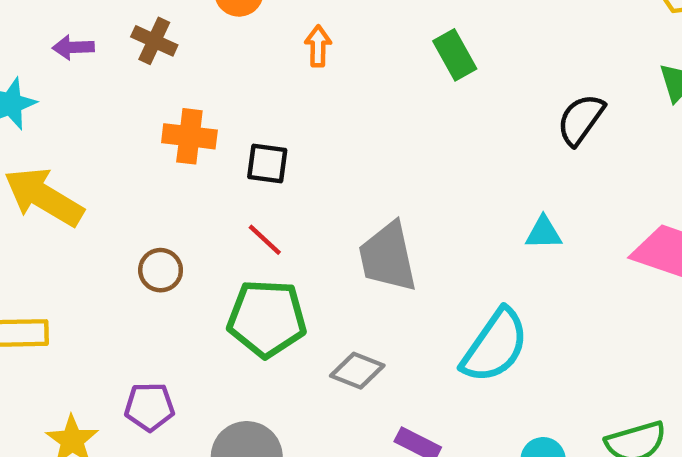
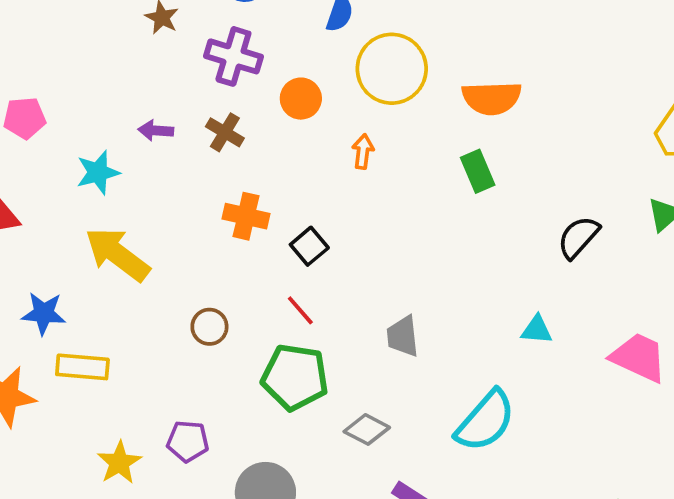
black square: (267, 163) -> (309, 246), turned 36
gray trapezoid: (388, 257) -> (403, 336), size x0.7

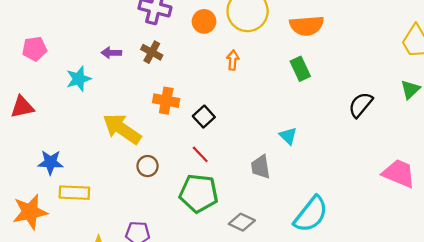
orange circle: (301, 99) -> (204, 21), moved
yellow arrow: (117, 254) -> (122, 129), moved
cyan triangle: (537, 330) -> (288, 136), moved, turned 42

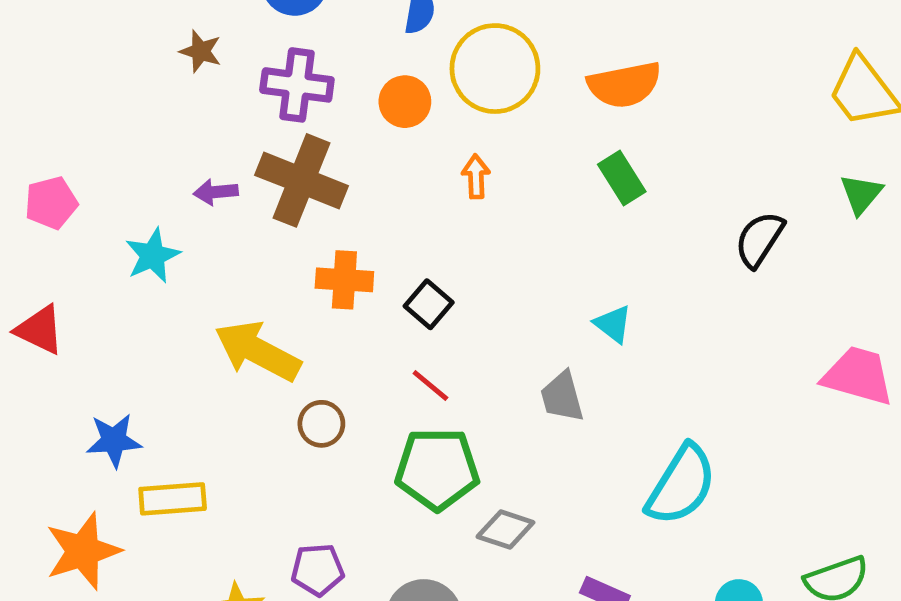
brown cross: (152, 52) -> (302, 180), size x1.8
red triangle: (22, 107) -> (40, 330), turned 45
gray diamond: (242, 222) -> (505, 530), moved

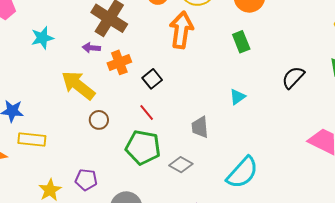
orange arrow: (476, 177) -> (181, 30), size x2.0
purple arrow: (216, 192) -> (91, 48), moved
orange cross: (344, 280) -> (119, 62), turned -35
cyan triangle: (613, 324) -> (237, 97), moved, turned 36
gray diamond: (505, 530) -> (181, 165), moved

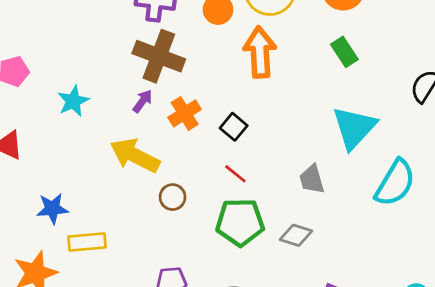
purple arrow: (91, 48) -> (143, 101), turned 132
cyan triangle: (237, 97) -> (354, 128), size x2.0
cyan semicircle: (242, 173) -> (395, 183), moved

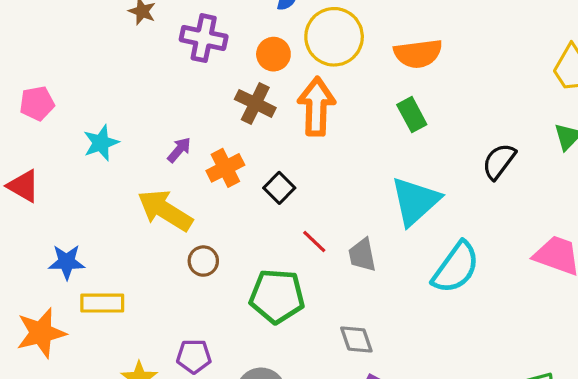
brown cross: (159, 56) -> (255, 103), moved, size x0.7
red line: (235, 174) -> (314, 242), moved
gray diamond: (296, 235) -> (356, 339), moved, turned 48

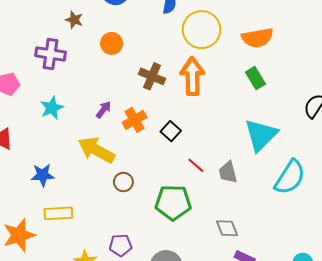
purple cross: (204, 38) -> (51, 54), moved
orange circle: (273, 54) -> (112, 43), moved
blue star: (67, 262) -> (43, 175), moved

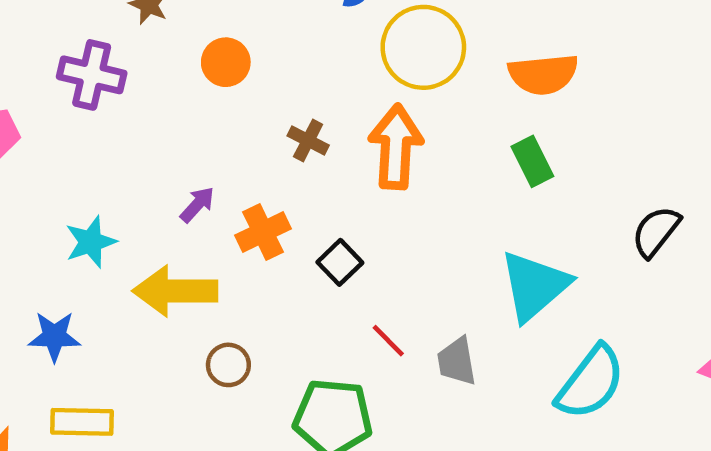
brown cross: (152, 76) -> (308, 140), size x0.7
cyan star: (52, 108) -> (91, 242), moved
yellow arrow: (96, 150) -> (175, 291), turned -33

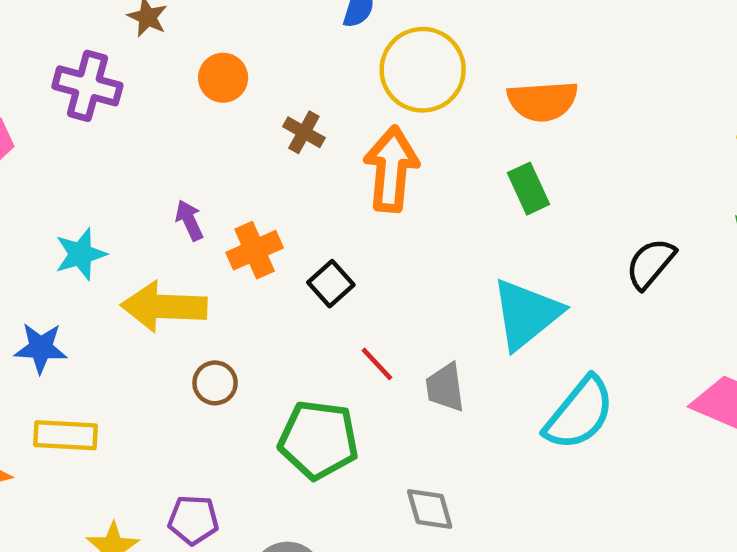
brown cross: (308, 140) -> (304, 132), moved
purple arrow: (197, 205) -> (189, 220), turned -69

